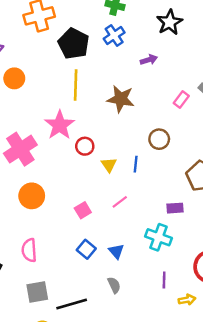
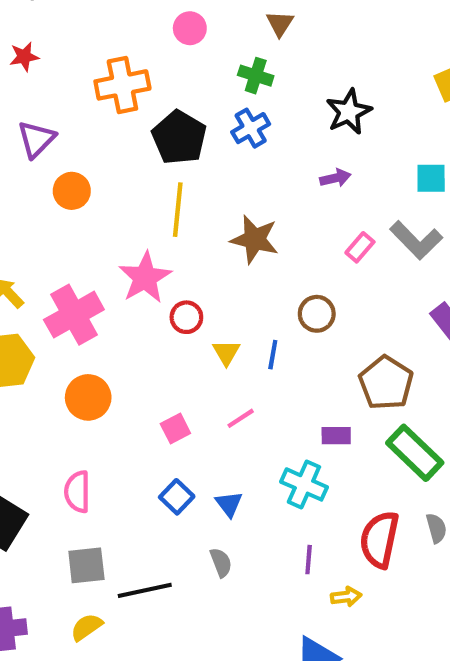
purple arrow: (149, 60) -> (335, 178), moved

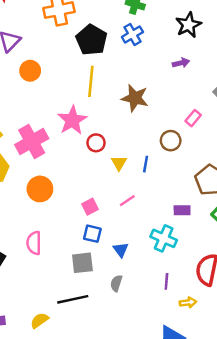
pink rectangle: (360, 247) -> (193, 118), moved
blue square: (177, 497) -> (92, 234), moved, turned -30
gray semicircle: (221, 562) -> (116, 283), turned -140
gray square: (86, 565) -> (82, 263), moved

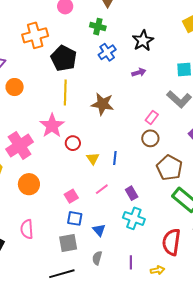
blue cross: (132, 34) -> (107, 52), moved
brown circle: (171, 141) -> (150, 138), moved
purple rectangle: (182, 210) -> (132, 193), moved, turned 64
purple line: (166, 281) -> (131, 262), moved

